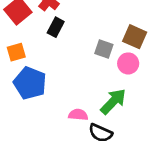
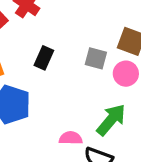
black rectangle: (56, 27) -> (44, 58), moved

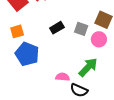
black rectangle: (44, 58) -> (57, 28), moved, turned 32

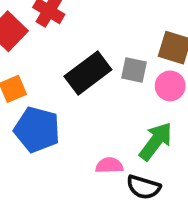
black rectangle: (57, 28) -> (88, 73), size x1.6

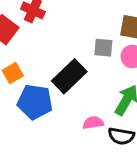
black rectangle: (88, 73) -> (69, 76), moved

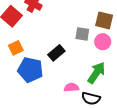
black rectangle: (69, 76) -> (56, 53), size x0.7

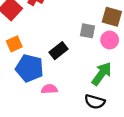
pink semicircle: (71, 87) -> (49, 89), moved

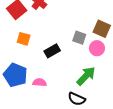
orange square: (14, 44) -> (24, 39), moved, turned 32
blue pentagon: (29, 68) -> (15, 75), moved

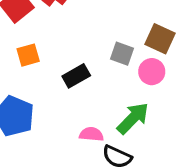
orange square: (24, 39) -> (28, 55), turned -32
pink semicircle: (40, 82) -> (91, 134), moved

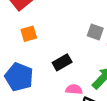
black rectangle: (76, 76) -> (62, 62), moved

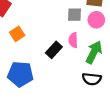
pink semicircle: (74, 89) -> (73, 40), moved, turned -80

